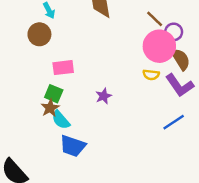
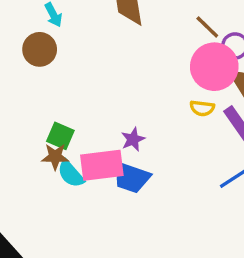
pink rectangle: (63, 68) -> (102, 165), moved, size x1.4
brown star: (50, 108) -> (55, 157), turned 30
blue trapezoid: (73, 146) -> (131, 177), moved

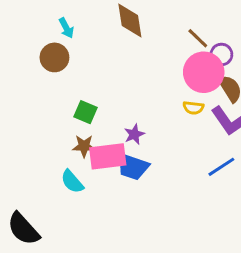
green square: (60, 136) -> (86, 112), moved
brown star: (55, 157) -> (84, 146), moved
cyan semicircle: (71, 174) -> (72, 182), moved

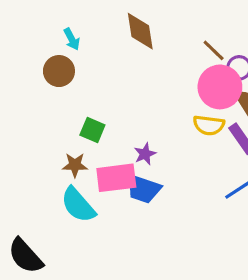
yellow semicircle: (193, 108) -> (209, 125), size x1.4
brown star: (84, 146) -> (75, 165), moved
cyan semicircle: (72, 182) -> (78, 205), size x1.4

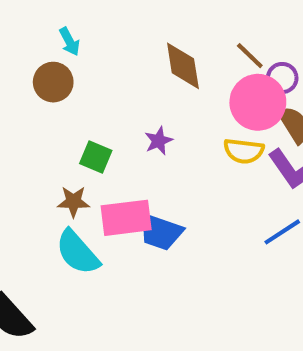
brown diamond: (140, 31) -> (183, 66), moved
purple star: (145, 154) -> (159, 141), moved

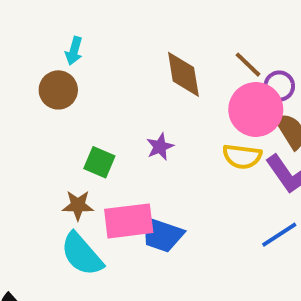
cyan arrow: (69, 42) -> (74, 51), turned 44

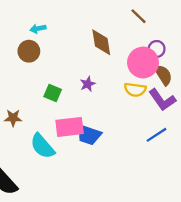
cyan arrow: (74, 51) -> (38, 29), turned 63
brown line: (248, 65) -> (138, 16), moved
brown star: (78, 205) -> (13, 118), moved

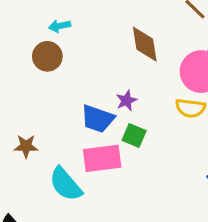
green square: (53, 93) -> (134, 136), moved
blue trapezoid: (89, 135) -> (98, 119), moved

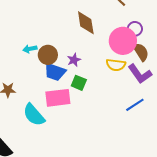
cyan arrow: (60, 26) -> (30, 49), moved
brown circle: (47, 56) -> (48, 55), moved

